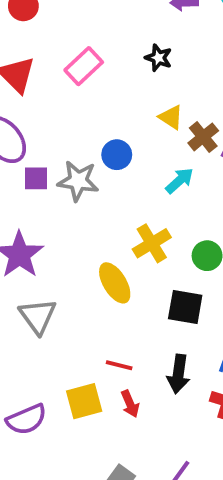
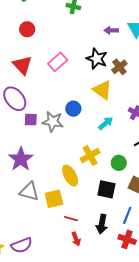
black star: (158, 58) -> (97, 59), size x1.5
yellow triangle: (171, 117) -> (102, 90), size x1.5
brown cross: (203, 137) -> (119, 67), moved
gray triangle: (38, 316) -> (29, 192), turned -40
yellow square: (84, 401) -> (54, 199), moved

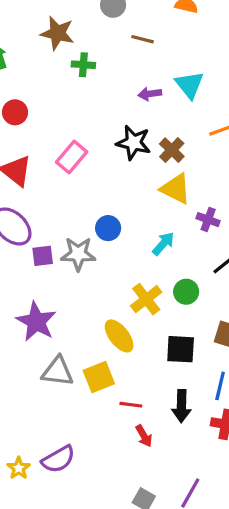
yellow triangle: (102, 90) -> (176, 189), moved
green circle: (119, 163) -> (186, 292), moved

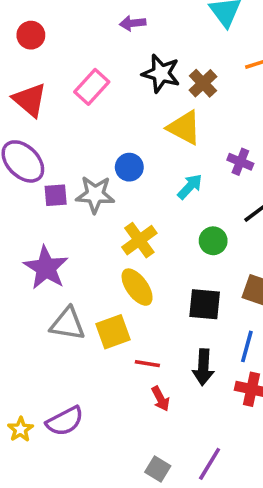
purple arrow: (150, 94) -> (133, 23), moved
yellow triangle: (176, 189) -> (184, 128), moved
yellow cross: (146, 299) -> (139, 240), moved

